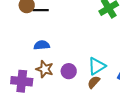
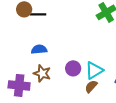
purple circle: (69, 71) -> (73, 68), moved

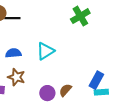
purple circle: (73, 68) -> (47, 93), moved
cyan triangle: (94, 70) -> (45, 51), moved

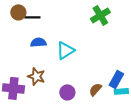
blue semicircle: (13, 53) -> (38, 42), moved
brown semicircle: (65, 90) -> (95, 89), moved

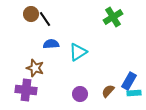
black line: (32, 17) -> (45, 19), turned 56
brown star: (36, 76) -> (35, 68), moved

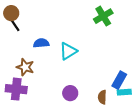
brown circle: (31, 14) -> (11, 13), moved
black line: (45, 19) -> (14, 24), moved
brown semicircle: (108, 91) -> (102, 97), moved, turned -40

